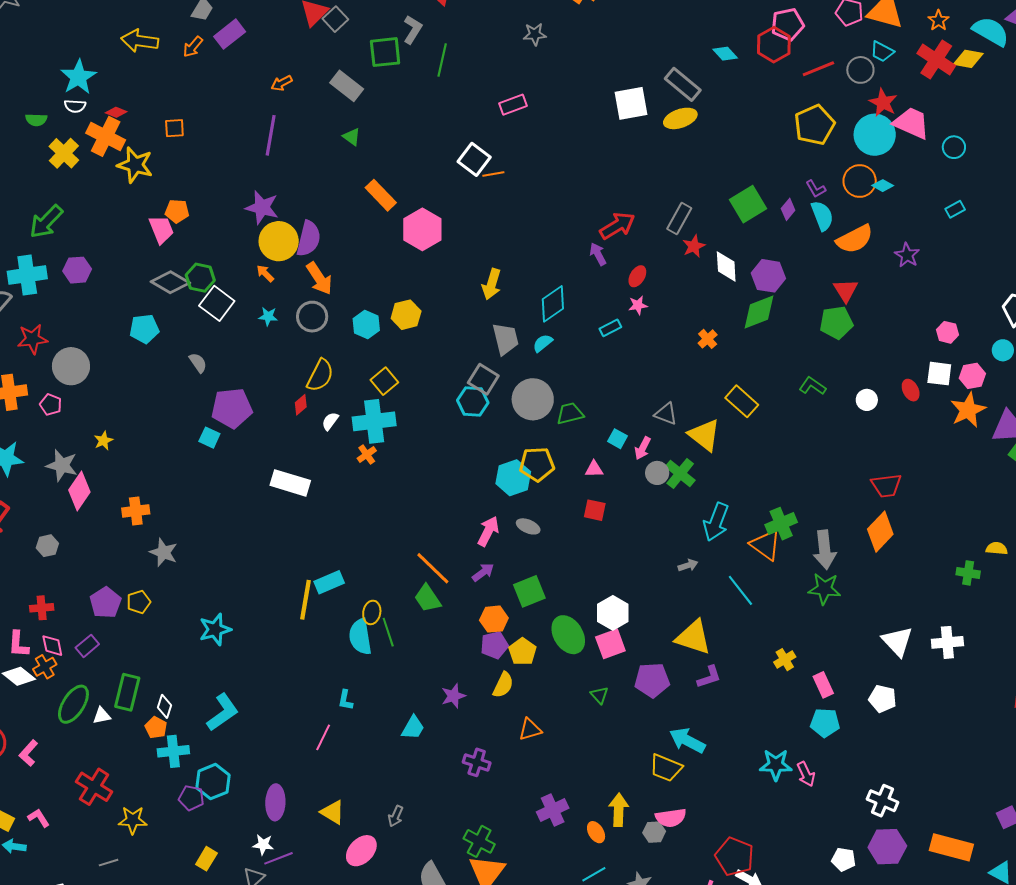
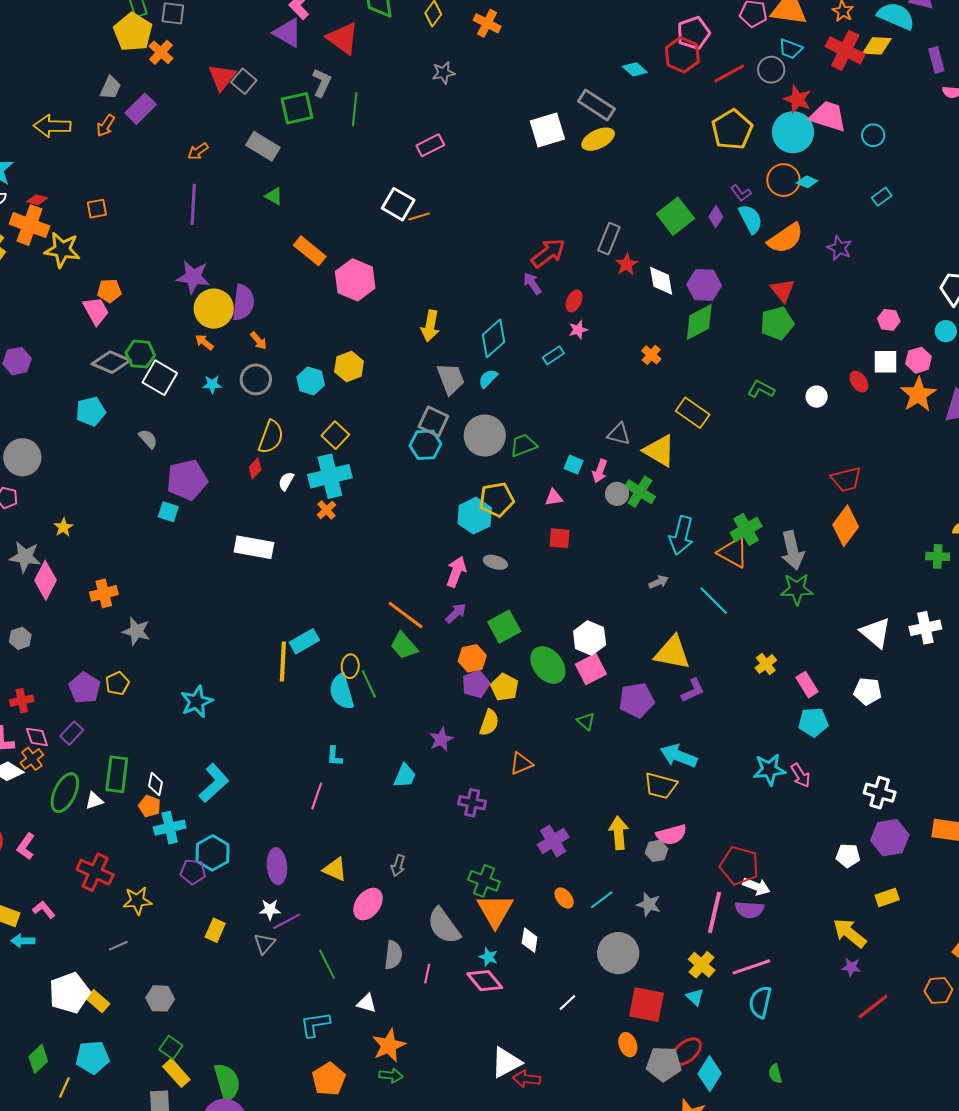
orange arrow: (319, 278) -> (259, 341), size x0.6
orange ellipse: (596, 832) -> (564, 898), moved

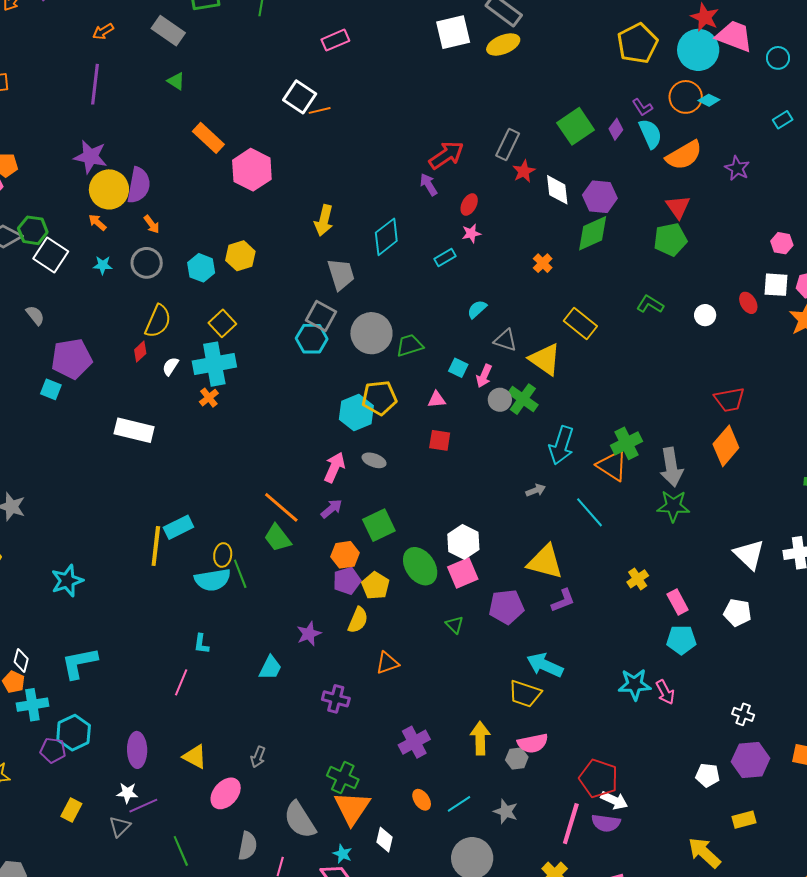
cyan semicircle: (488, 379) -> (477, 309), moved
cyan semicircle: (342, 692) -> (213, 580), turned -87
cyan L-shape: (214, 783) -> (79, 663), turned -153
white cross: (880, 793) -> (743, 714), size x0.7

